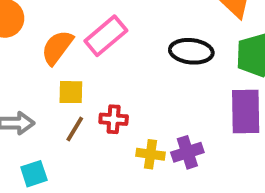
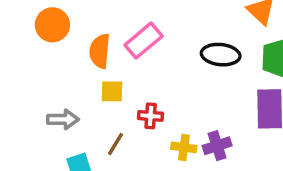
orange semicircle: (57, 47) -> (100, 51), turned -32
brown line: (75, 129) -> (116, 144), moved

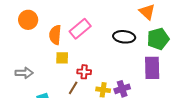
gray arrow: (63, 119) -> (24, 73), moved
brown line: (116, 144) -> (73, 88), moved

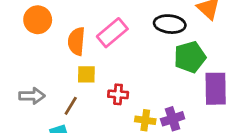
black ellipse: (124, 37) -> (170, 24), moved
green pentagon: (158, 39) -> (190, 57), moved
brown line: (73, 88) -> (71, 106), moved

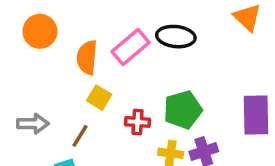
black ellipse: (170, 24) -> (176, 37), moved
green pentagon: (190, 57) -> (183, 110), moved
yellow square: (86, 74) -> (99, 98), turned 30

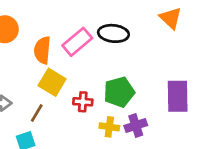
yellow square: (99, 98) -> (52, 82), size x1.4

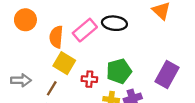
purple rectangle: (178, 96) -> (167, 75), turned 30

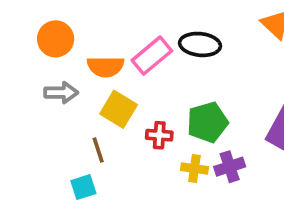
orange semicircle: (56, 37) -> (106, 67), turned -95
gray arrow: (21, 80) -> (61, 93), moved
brown line: (52, 88) -> (98, 150), turned -49

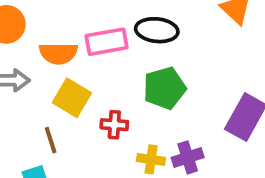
pink rectangle: (152, 56) -> (107, 42), turned 30
green pentagon: (207, 122) -> (164, 88), moved

